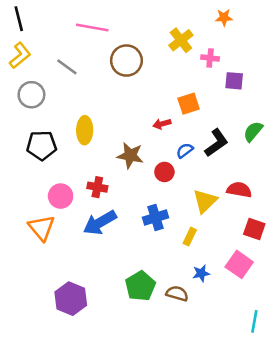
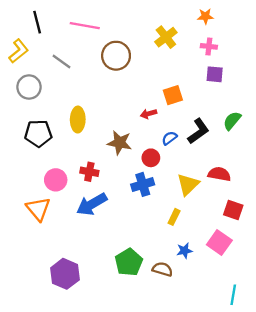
black line: (19, 19) -> (37, 22), moved
pink cross: (210, 58) -> (209, 46), moved
blue cross: (156, 218) -> (143, 184), moved

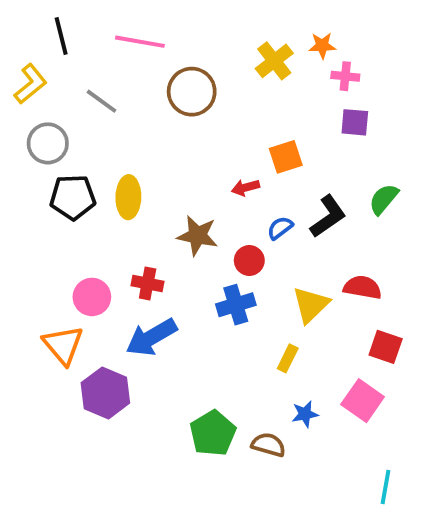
orange star: (205, 16) -> (322, 46), moved
black pentagon: (38, 133) -> (73, 197), moved
purple hexagon: (65, 274) -> (105, 393), moved

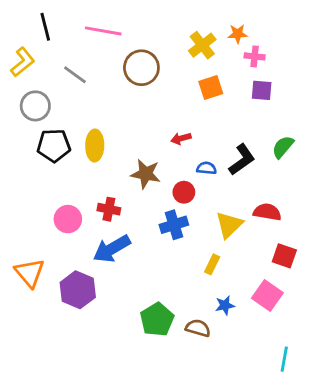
orange square: (286, 157) -> (211, 88), moved
blue semicircle: (280, 228) -> (206, 168), turned 42
orange triangle: (63, 345) -> (30, 273), moved

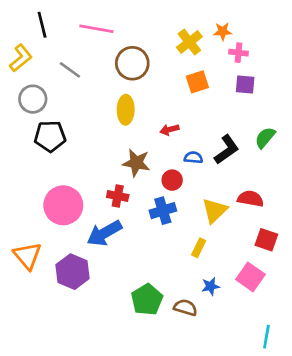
yellow ellipse: (95, 146) -> (126, 110), moved
red cross: (109, 209) -> (118, 196), moved
pink circle: (68, 219) -> (63, 205), size x1.5

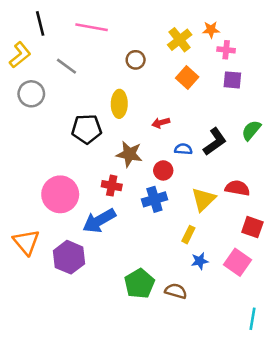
brown circle: (132, 63) -> (136, 60), moved, size x0.6
orange square: (197, 82) -> (187, 77), turned -30
black pentagon: (50, 136) -> (87, 129), moved
blue star: (211, 286) -> (200, 261), moved

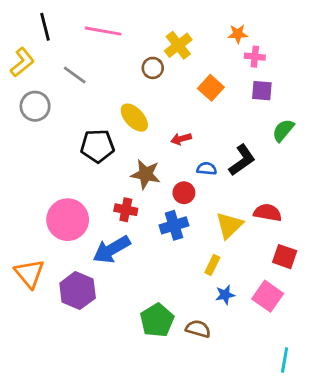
yellow cross: (180, 40) -> (178, 45), moved
yellow ellipse: (119, 104) -> (134, 118), turned -44
green semicircle: (251, 130) -> (283, 130), moved

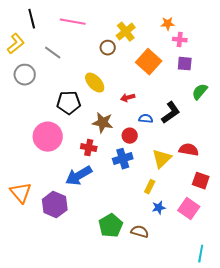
orange square: (211, 88) -> (149, 62), size x1.4
pink circle: (68, 220) -> (48, 137), moved

